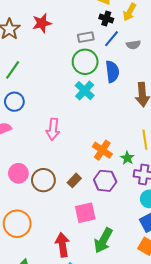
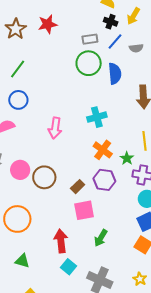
cyan cross: (85, 91) -> (97, 117), moved, turned 30
brown rectangle: (74, 180) -> (78, 187), moved
green arrow: (103, 240) -> (101, 238), size x0.7

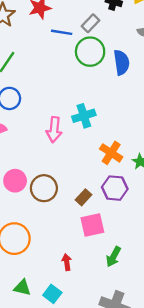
gray rectangle: (90, 39) -> (90, 23), turned -35
blue line: (115, 42) -> (62, 32), moved, turned 60
cyan cross: (97, 117) -> (84, 116), moved
red arrow: (61, 241) -> (67, 262), size x0.6
cyan square: (68, 267) -> (52, 294), moved

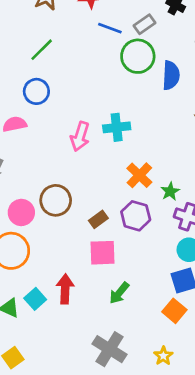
pink circle: (15, 181) -> (21, 212), moved
red arrow: (67, 262) -> (65, 289), size x1.5
cyan square: (52, 294) -> (35, 299), moved

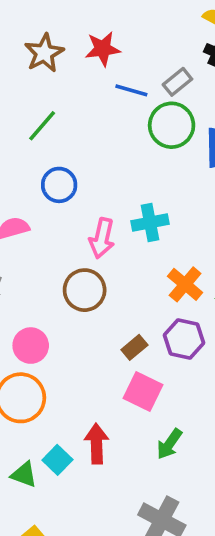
blue circle: (36, 91) -> (59, 185), moved
brown circle: (56, 200) -> (85, 290), moved
pink square: (102, 253) -> (143, 392), turned 32

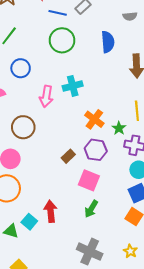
green circle: (172, 125) -> (62, 40), moved
brown circle: (85, 290) -> (23, 127), moved
pink square: (143, 392) -> (89, 180), moved

